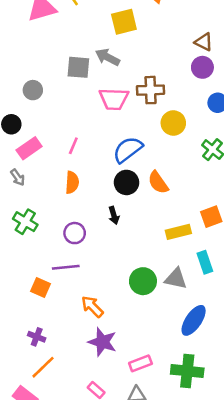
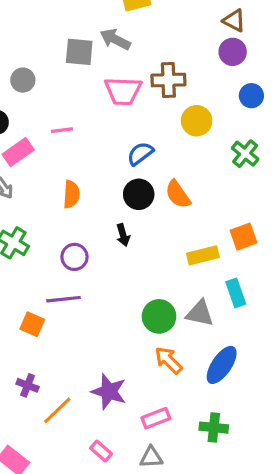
pink line: (73, 146) -> (62, 130), moved, turned 60
blue semicircle: (128, 150) -> (140, 154), size x0.7
orange arrow: (92, 306) -> (168, 360), moved
orange line: (43, 367) -> (57, 410), moved
green cross: (187, 371) -> (214, 428), size x0.7

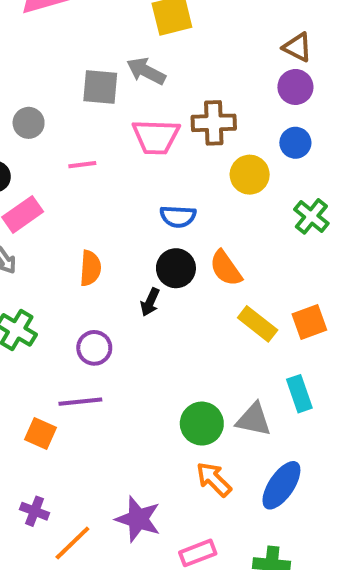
blue circle: (251, 96) -> (295, 143), moved
pink line: (62, 130) -> (82, 165), moved
blue semicircle: (140, 154) -> (178, 216), turned -140
black arrow: (123, 235) -> (150, 302), moved, turned 40
yellow rectangle: (203, 255) -> (258, 324), moved, turned 52

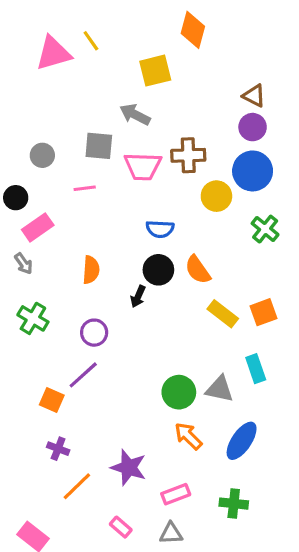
gray square: (100, 87) -> (99, 146), moved
blue circle: (295, 143) -> (253, 171), size x1.6
purple line: (80, 402) -> (83, 375), turned -36
purple cross: (35, 511) -> (58, 449), moved

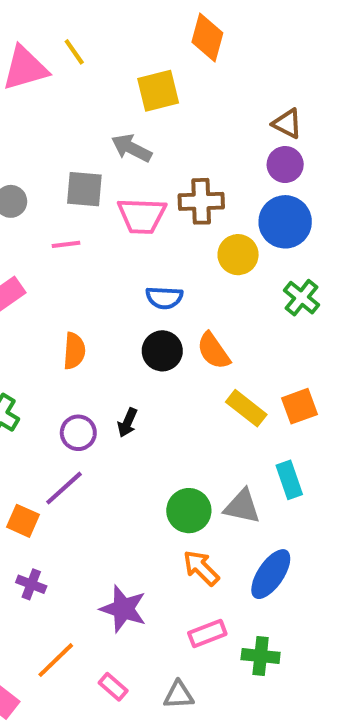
black arrow: (138, 296) -> (127, 423), moved
orange line: (77, 486) -> (56, 660), moved
pink rectangle: (176, 494) -> (207, 633), moved

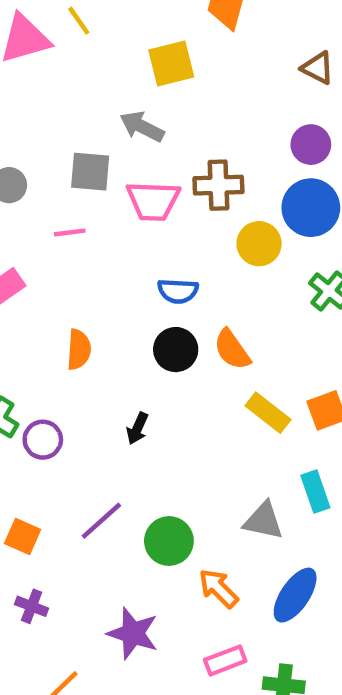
brown triangle: (287, 124) -> (318, 68), moved
purple circle: (78, 433) -> (43, 440), moved
purple line: (64, 488) -> (101, 521), moved
green circle: (189, 511) -> (169, 541), moved

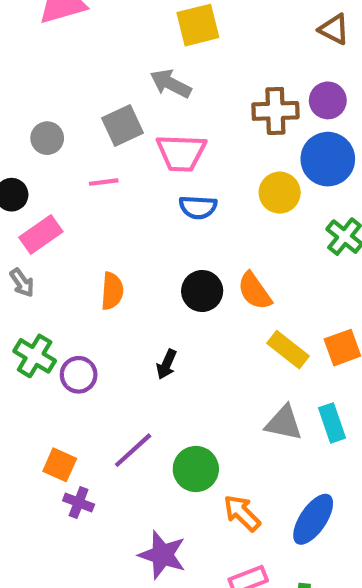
gray square: (90, 172) -> (123, 126), turned -30
brown cross: (218, 185) -> (275, 111), moved
blue semicircle: (178, 291) -> (198, 207), moved
gray triangle: (264, 521) -> (284, 423), moved
purple cross: (32, 606) -> (79, 503), moved

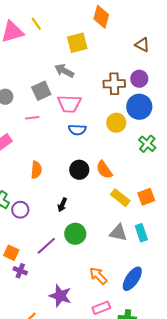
green circle: (196, 469) -> (75, 234), moved

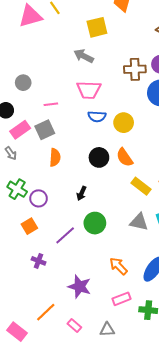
gray square: (41, 91) -> (45, 130), moved
yellow circle: (116, 123) -> (124, 123), moved
orange square: (11, 253) -> (29, 226), moved, turned 35

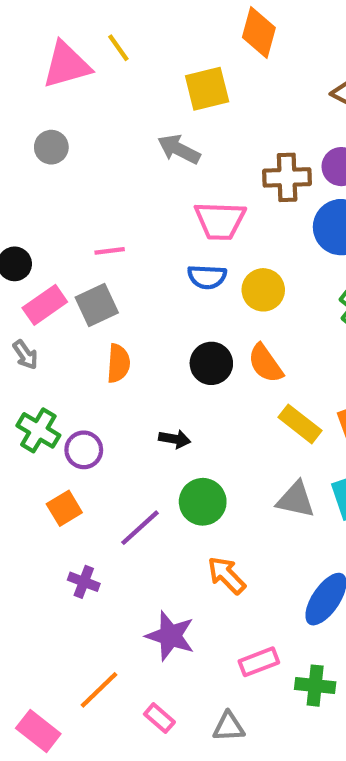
gray circle: (23, 83) -> (51, 147), moved
pink trapezoid: (89, 90) -> (220, 221), moved
black arrow: (82, 193) -> (175, 439), turned -104
orange arrow: (118, 266) -> (226, 575), moved

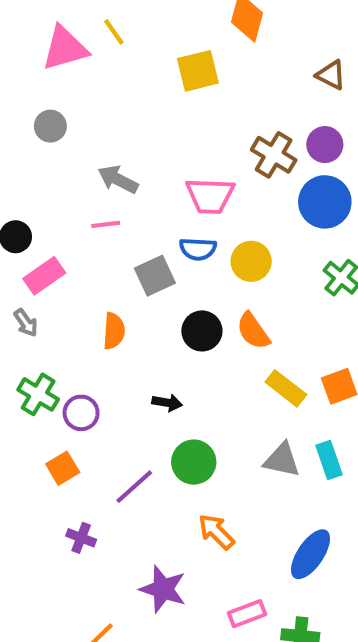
gray arrow: (179, 149) -> (118, 179), moved
brown cross: (287, 177) -> (274, 155), turned 33
gray square: (97, 305) -> (155, 276), moved

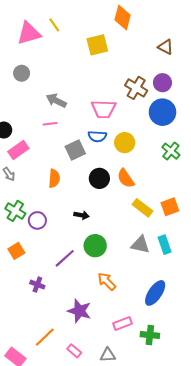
orange square: (63, 468) -> (16, 251), moved

